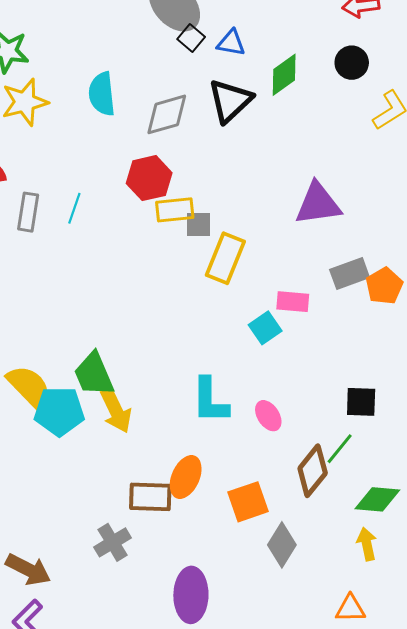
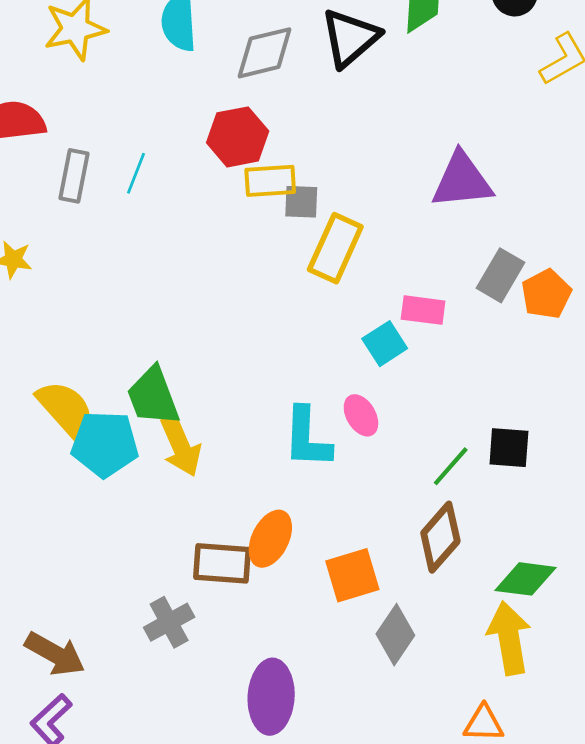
gray rectangle: (350, 273) -> (500, 275), turned -42
pink ellipse: (268, 416) -> (361, 415), moved
green line: (340, 449) -> (451, 466), moved
yellow arrow: (367, 544) -> (509, 638), size x1.6

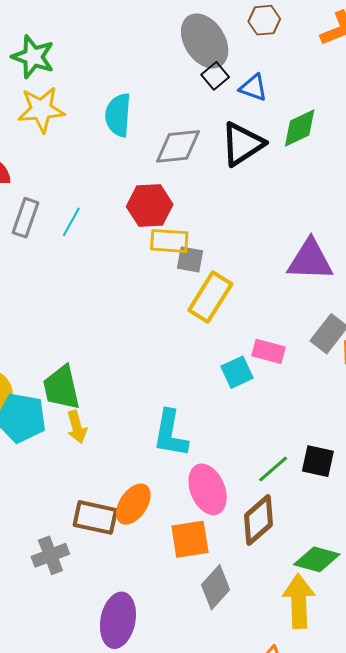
pink ellipse: (361, 415) -> (208, 489), moved, size x1.6
yellow arrow: (181, 446) -> (77, 427), size x0.7

